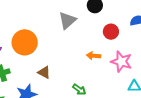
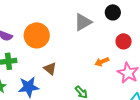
orange arrow: (94, 56) -> (102, 62), turned -40

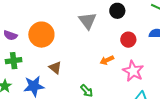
gray triangle: (83, 22) -> (88, 21), turned -36

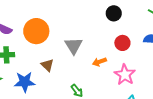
gray triangle: (88, 21) -> (74, 46), moved

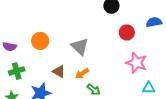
orange circle: (36, 31) -> (40, 41), size x0.7
orange arrow: (99, 62) -> (82, 73), moved

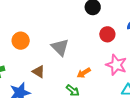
orange arrow: (82, 73) -> (84, 73), moved

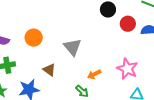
red circle: (107, 34) -> (128, 24), moved

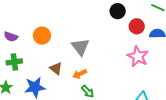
pink star: (127, 69) -> (138, 56), moved
orange arrow: (94, 74) -> (80, 74), moved

